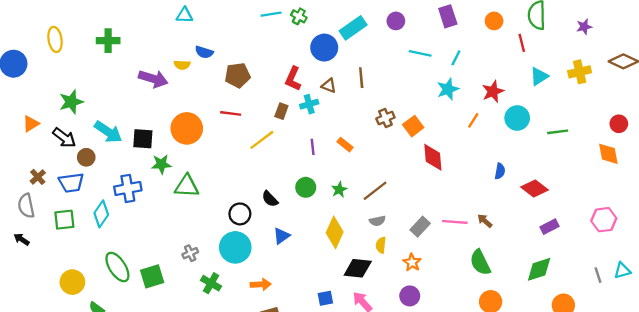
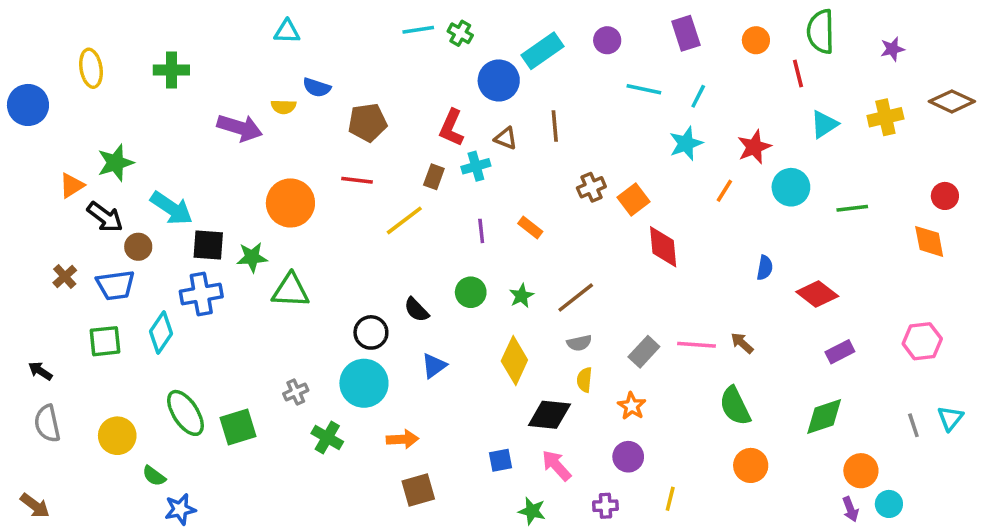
orange triangle: (31, 124) -> (72, 185), moved
black square: (143, 139) -> (208, 245), moved
gray semicircle: (26, 206) -> (47, 423), moved
cyan triangle: (622, 271) -> (950, 418), turned -36

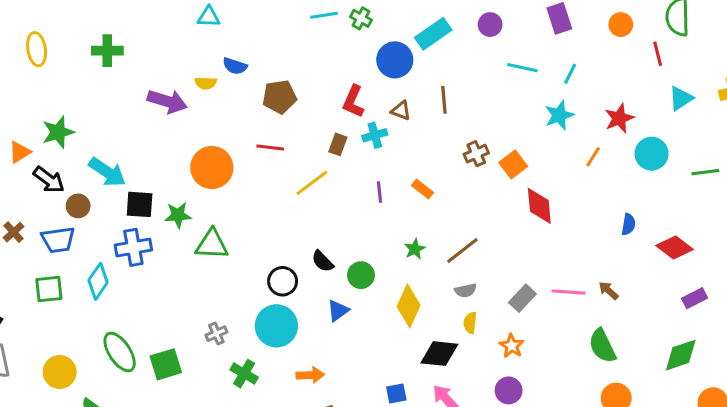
green circle: (471, 292) -> (361, 275), moved

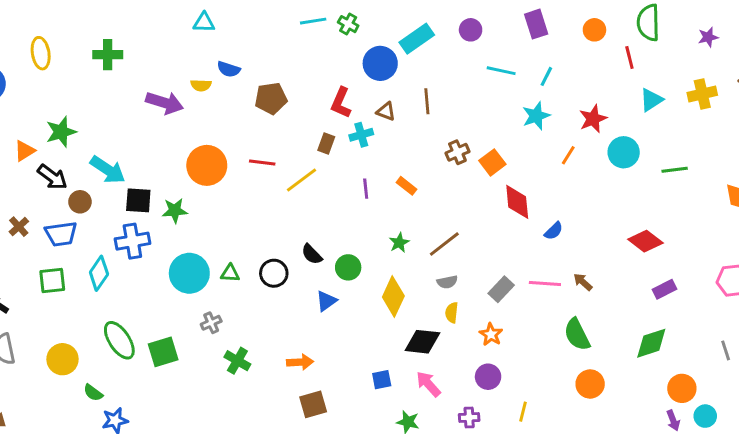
red line: (270, 148) -> (262, 162), moved
blue semicircle: (628, 224) -> (554, 231), moved, turned 36
green triangle: (212, 244) -> (230, 273), moved, size x0.6
cyan circle: (276, 326) -> (189, 273), moved

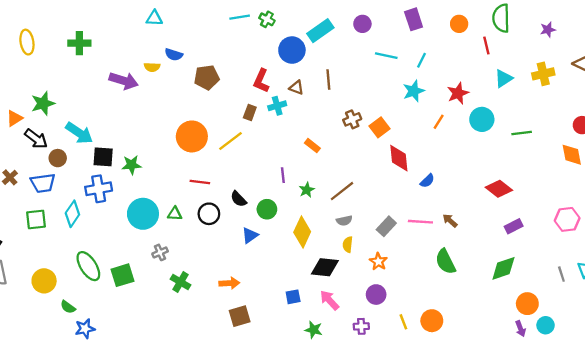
red line: (262, 162) -> (200, 182), moved
orange circle: (207, 165) -> (192, 136), moved
purple line: (366, 189) -> (283, 175), moved
orange circle: (590, 384) -> (432, 321), moved
yellow line: (523, 412) -> (403, 322), turned -35

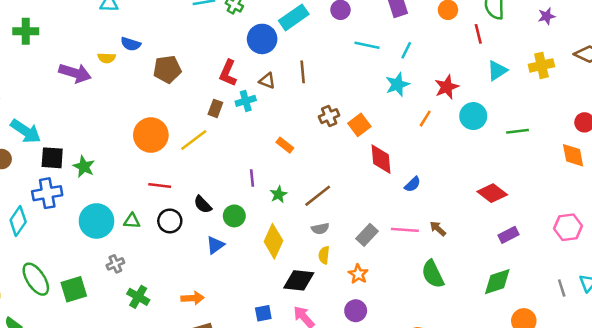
green star: (132, 165) -> (84, 167), turned 30

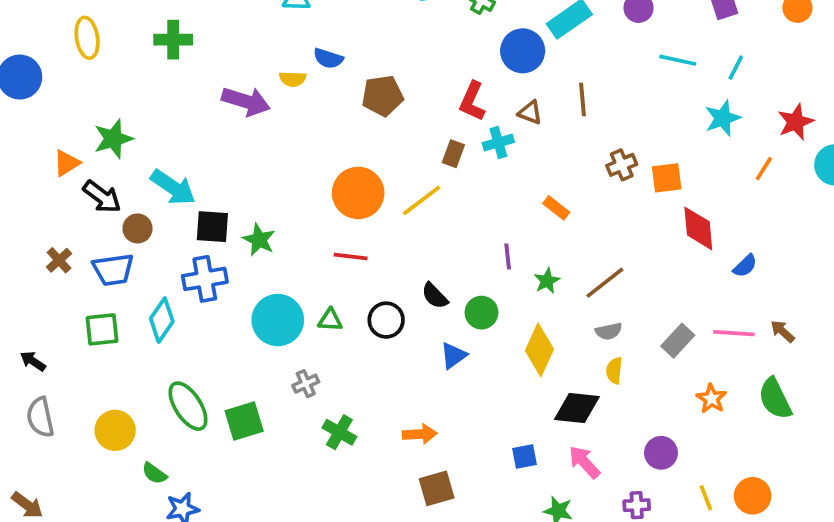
orange square: (359, 125) -> (667, 178), turned 30
red line: (160, 186) -> (351, 256), moved
orange star: (358, 274) -> (711, 399), moved

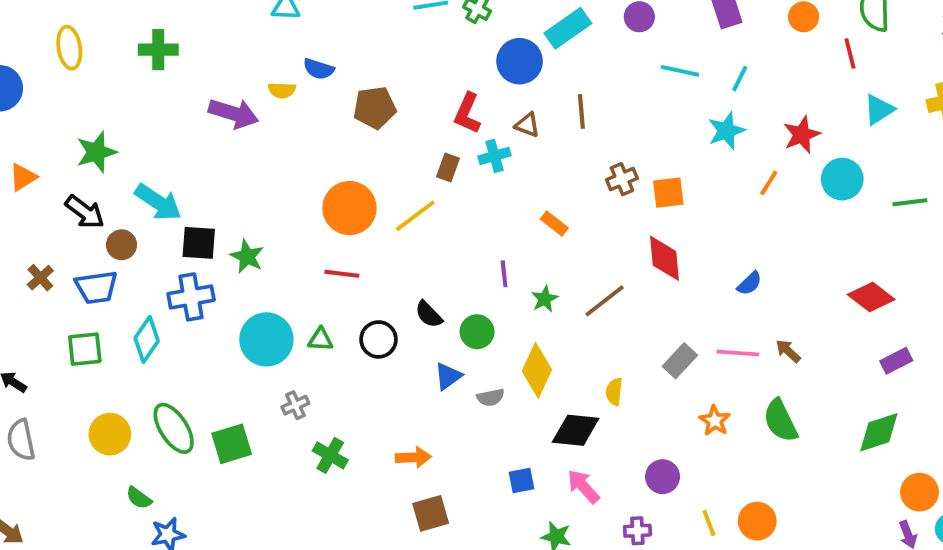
orange triangle: (66, 163) -> (23, 177), moved
red diamond: (698, 228) -> (664, 258), moved
gray semicircle: (609, 331) -> (491, 397), moved
yellow circle: (115, 430) -> (110, 434), moved

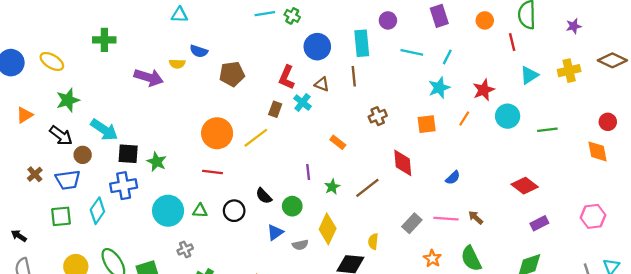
cyan rectangle: (568, 28) -> (362, 43), moved, turned -60
yellow ellipse: (69, 48) -> (52, 61), moved, turned -50
cyan cross: (494, 156) -> (302, 102), turned -36
orange square: (668, 193) -> (427, 124), moved

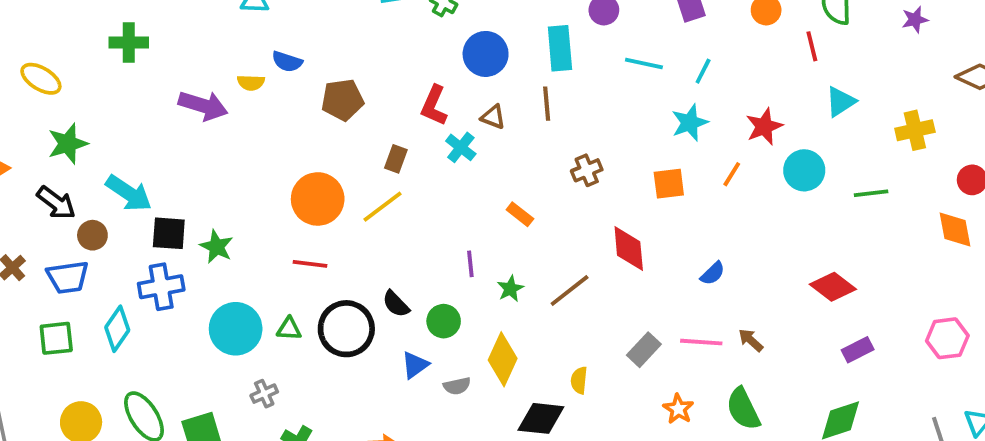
yellow cross: (569, 71) -> (915, 130), moved
brown rectangle: (275, 109) -> (396, 159), moved
black circle: (234, 211) -> (346, 329), size x1.5

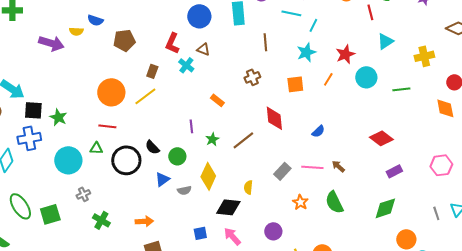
cyan line: (644, 63) -> (291, 13), moved
brown line: (547, 104) -> (265, 42), moved
green triangle: (289, 329) -> (96, 148), moved

